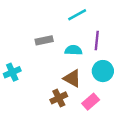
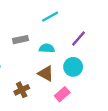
purple line: (97, 40) -> (79, 38), moved, turned 35
brown cross: (59, 98) -> (22, 90), moved

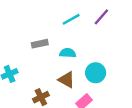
purple line: (79, 38) -> (101, 17), moved

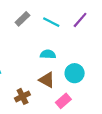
cyan line: (71, 19) -> (51, 22), turned 56
gray rectangle: (40, 44) -> (22, 19), moved, turned -32

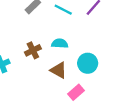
brown cross: (22, 96) -> (33, 50), moved

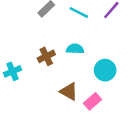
brown triangle: (59, 70) -> (69, 91), moved

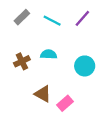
cyan circle: (105, 70) -> (85, 66), moved

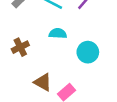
cyan semicircle: (49, 54) -> (58, 33), moved

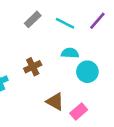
cyan circle: (88, 52) -> (87, 72), moved

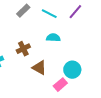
cyan circle: (87, 72) -> (72, 70), moved
brown triangle: (55, 102) -> (39, 68), moved

